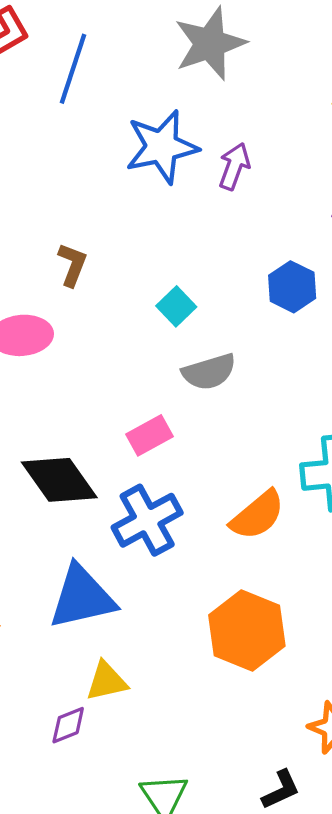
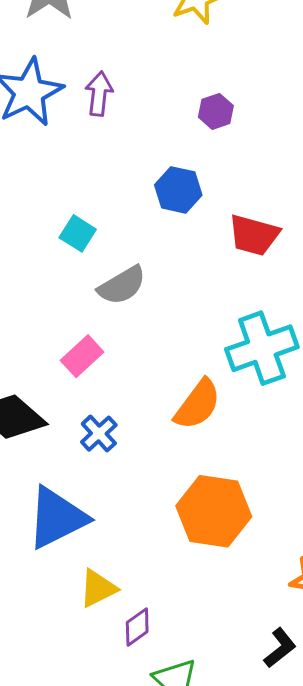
blue cross: (147, 520) -> (99, 434), size x0.6
purple diamond: (68, 725) -> (137, 627), moved

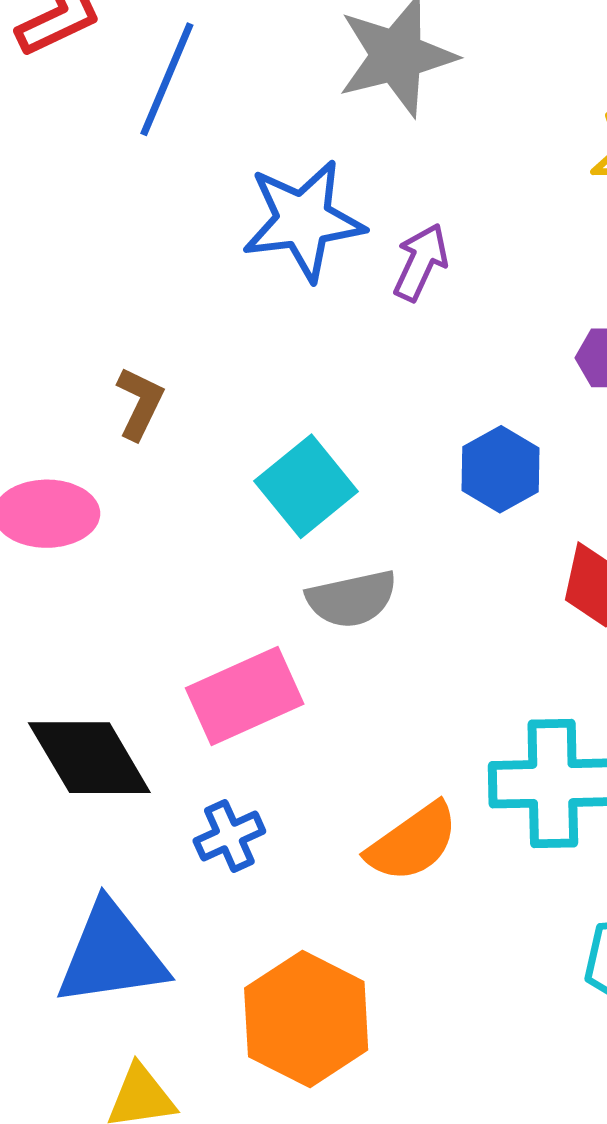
cyan square: (78, 233) -> (306, 486), size x1.5
pink rectangle: (82, 356) -> (245, 696), size x1.5
orange hexagon: (214, 511) -> (306, 1019), moved

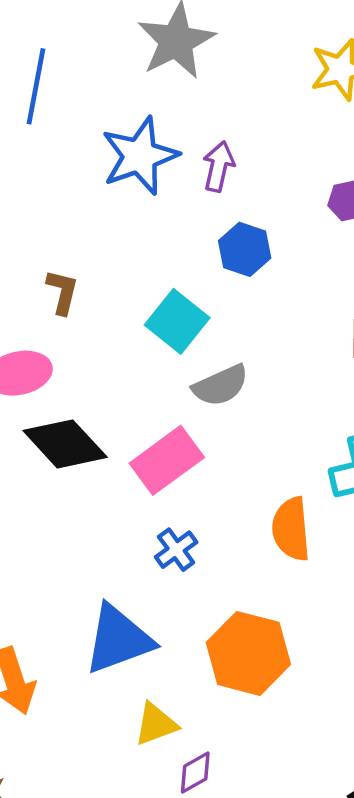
blue hexagon: (500, 469) -> (245, 249), moved
black diamond: (89, 758) -> (65, 444), moved
orange semicircle: (413, 842) -> (291, 529), turned 132

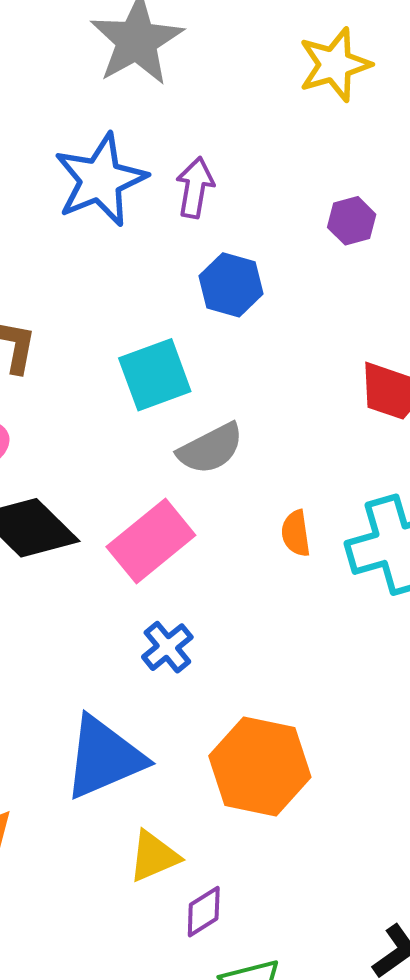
cyan square: (177, 321) -> (155, 375), turned 34
orange semicircle: (291, 529) -> (296, 533), moved, size x0.6

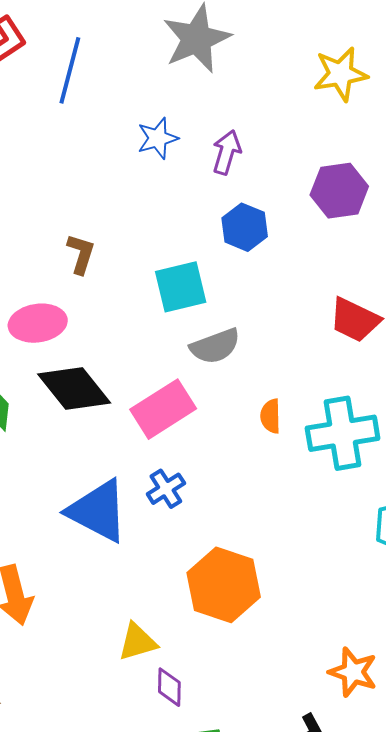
blue star: (100, 180) -> (158, 138), size x0.6
purple hexagon: (352, 221) -> (339, 191), size x1.6
blue triangle: (104, 758) -> (98, 511), moved, turned 44
purple diamond: (204, 912) -> (169, 687), turned -63

